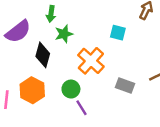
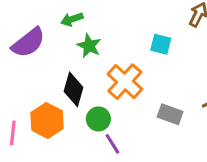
green arrow: (51, 14) -> (72, 19), turned 63
green star: (64, 34) -> (89, 46), turned -30
black diamond: (43, 55) -> (73, 89), moved

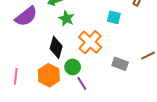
orange hexagon: (47, 121) -> (49, 75), moved

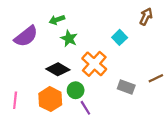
cyan square: (114, 17) -> (120, 37), turned 32
black diamond: (56, 47) -> (58, 69), turned -75

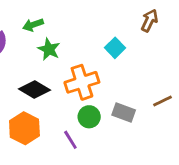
orange cross: (94, 64) -> (82, 82), turned 30
green circle: (76, 90) -> (89, 117), moved

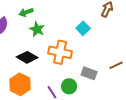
orange cross: (82, 82) -> (60, 52), turned 30
green circle: (89, 117) -> (69, 86), moved

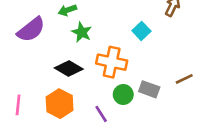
green circle: (69, 86) -> (123, 95), moved

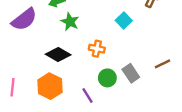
orange cross: (112, 62) -> (97, 49), size x0.6
gray rectangle: (149, 89) -> (131, 73), turned 36

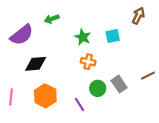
cyan square: (124, 21) -> (113, 36), turned 32
green star: (70, 22) -> (83, 37), moved
black diamond: (58, 55) -> (36, 64), moved, turned -35

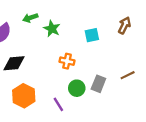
brown arrow: (138, 16) -> (124, 25), moved
green star: (83, 37) -> (52, 29), moved
gray rectangle: (119, 84) -> (98, 84), turned 56

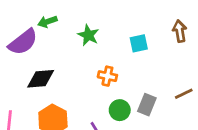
green arrow: (30, 18) -> (47, 22), moved
brown arrow: (124, 25) -> (180, 31), turned -35

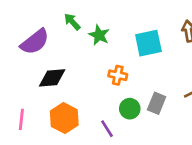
green arrow: (47, 22) -> (72, 22), moved, turned 66
cyan square: (139, 43) -> (148, 43), size x1.5

